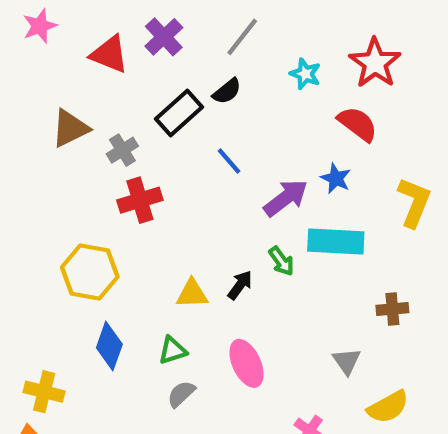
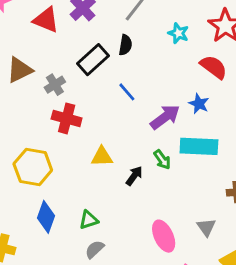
black semicircle: (227, 91) -> (125, 45), turned -42
red cross: (140, 200) -> (67, 118), turned 32
yellow triangle: (192, 294) -> (102, 157), moved
pink ellipse: (247, 363) -> (164, 236), moved

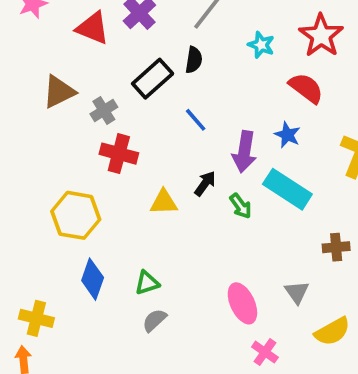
purple arrow: (165, 117) -> (244, 152), turned 136
cyan rectangle: (199, 146) -> (287, 189), turned 30
black arrow: (134, 176) -> (205, 184), moved

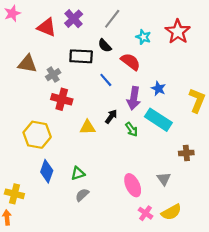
black semicircle: (194, 60) -> (105, 46), turned 128
black rectangle: (153, 79) -> (81, 56), turned 45
red semicircle: (306, 88) -> (130, 62), moved
brown triangle: (59, 92) -> (27, 64), turned 36
yellow semicircle: (332, 331) -> (171, 212), moved

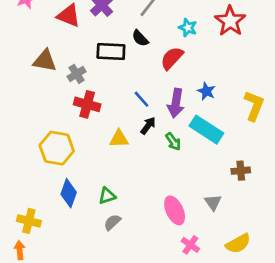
red semicircle: (130, 62) -> (172, 58), turned -84
blue line: (106, 80) -> (141, 99), moved
yellow semicircle: (171, 212) -> (238, 243), moved

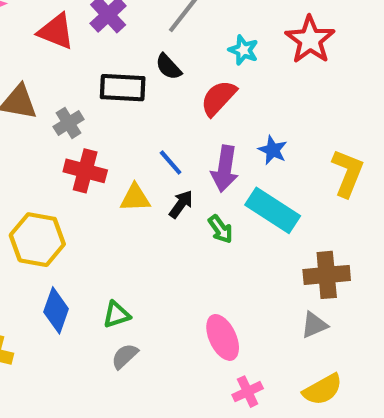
yellow triangle: (119, 139) -> (135, 198), moved
brown cross: (241, 171) -> (327, 275), size x1.5
gray triangle: (213, 202) -> (314, 325), moved, turned 42
pink cross: (190, 245) -> (248, 392), turned 30

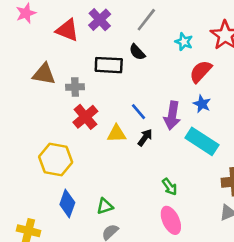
red semicircle: (218, 98) -> (201, 71), moved
gray cross: (69, 123) -> (75, 87), turned 30
red cross: (85, 171) -> (85, 117), turned 35
green arrow: (221, 229) -> (170, 187), moved

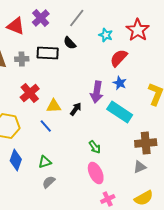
gray cross: (75, 87) -> (22, 59), moved
blue line: (139, 112) -> (46, 126), moved

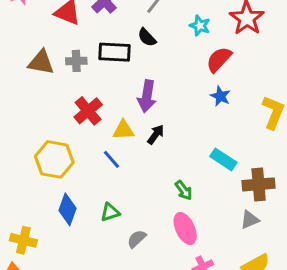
purple arrow: (97, 92) -> (147, 96), moved
cyan rectangle: (120, 112) -> (223, 159), moved, size x0.7
gray semicircle: (49, 182) -> (137, 239), moved

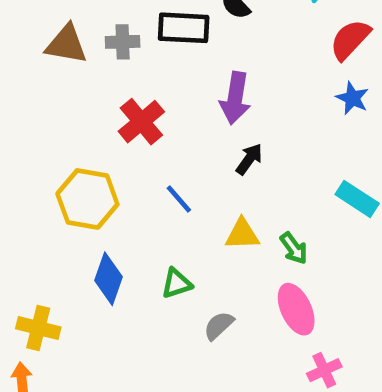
yellow triangle: (123, 130) -> (242, 234), moved

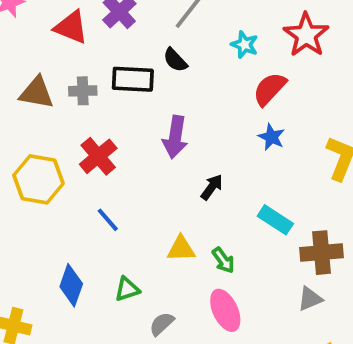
black arrow: (249, 159) -> (212, 187), moved
yellow hexagon: (87, 199) -> (38, 179), moved
blue line: (179, 199) -> (108, 220), moved

